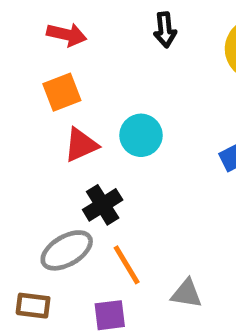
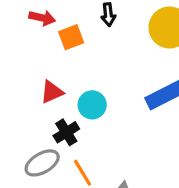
orange square: (62, 92) -> (71, 37), moved
cyan circle: (141, 135) -> (92, 105), moved

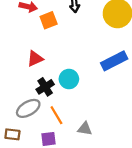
cyan circle: (92, 105) -> (69, 79), moved

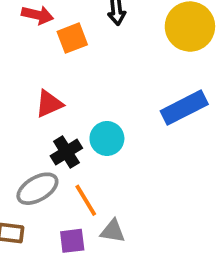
gray triangle: (85, 129) -> (113, 231), moved

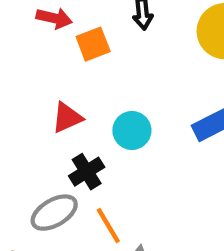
cyan circle: (107, 138) -> (132, 130), moved

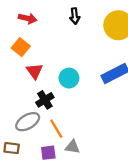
orange square: (93, 44) -> (21, 47), moved, turned -30
red triangle: (67, 118) -> (35, 71), turned -42

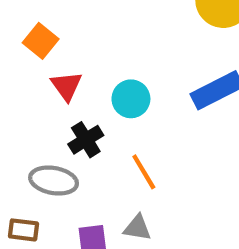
gray ellipse: (28, 122) -> (54, 181), turned 40
orange line: (56, 129) -> (144, 172), moved

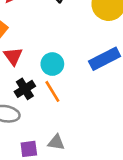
orange line: (144, 172) -> (52, 91), moved

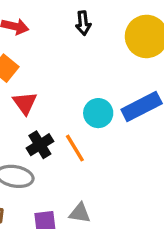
cyan circle: (52, 64) -> (98, 113), moved

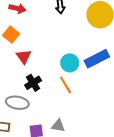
orange line: (75, 148) -> (66, 85), moved

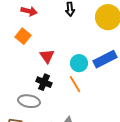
red triangle: (24, 57) -> (47, 56), moved
black cross: (33, 83) -> (44, 82), turned -35

